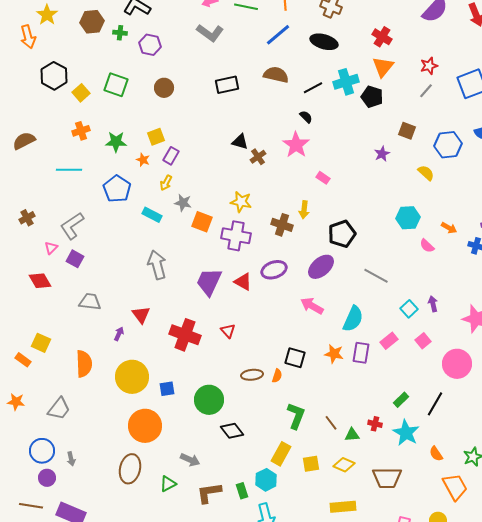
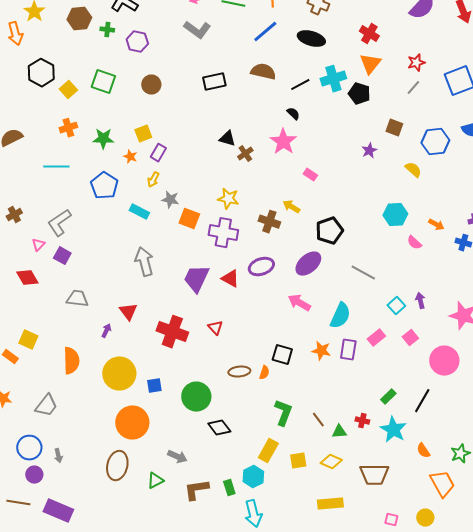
yellow arrow: (304, 210) -> (291, 207), turned 114

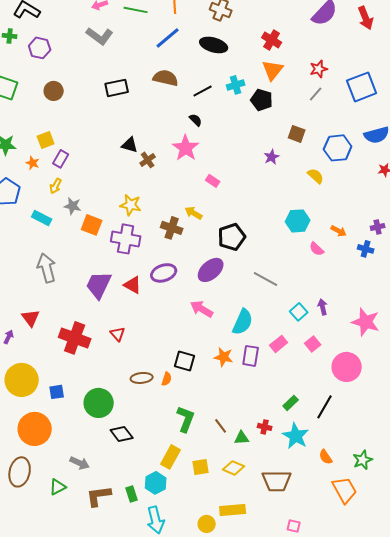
cyan cross: (333, 79) -> (236, 85), size x0.7
yellow circle: (425, 518) -> (207, 524), moved

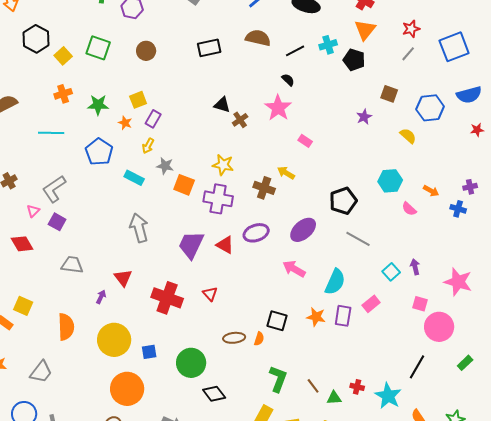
black pentagon: (232, 237) -> (343, 201), moved
pink square: (313, 344) -> (420, 304), moved, turned -35
green rectangle: (291, 403) -> (465, 363), moved

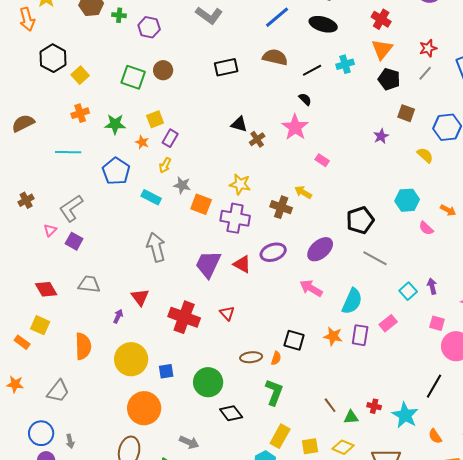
green square: (98, 48) -> (133, 77), moved
black pentagon: (354, 60) -> (389, 79), moved
red diamond: (22, 244) -> (46, 289), moved
green L-shape: (278, 379) -> (274, 392), moved

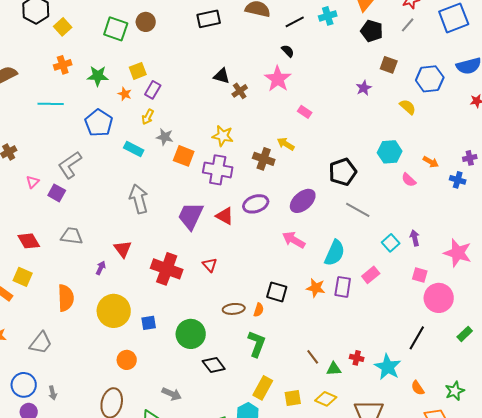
gray L-shape: (71, 208) -> (70, 165), moved
orange circle: (144, 408) -> (127, 360), size x0.6

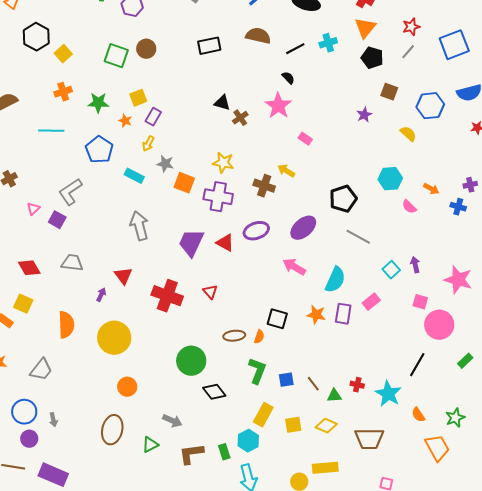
blue square: (149, 323) -> (286, 380), moved

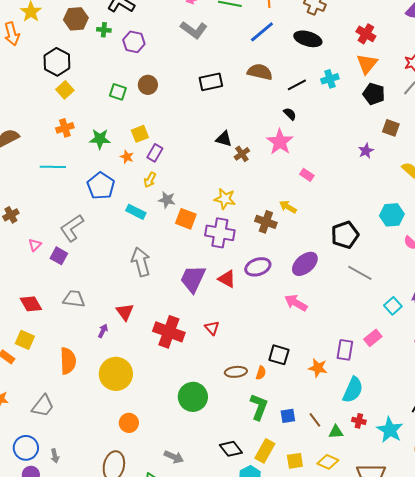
black hexagon: (36, 37) -> (57, 62), moved
green square: (116, 56) -> (118, 92), size x0.7
cyan semicircle: (335, 280) -> (353, 390), moved
orange star: (316, 315) -> (318, 368), moved
black diamond: (214, 392) -> (231, 449), moved

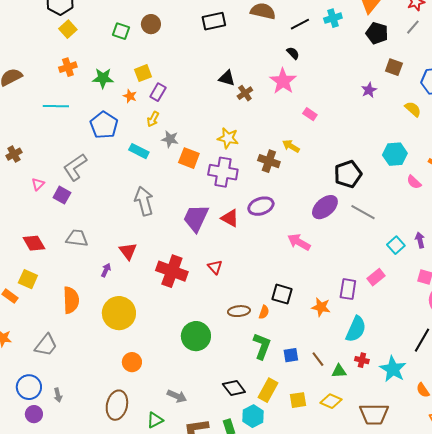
purple ellipse: (305, 264) -> (325, 207), moved

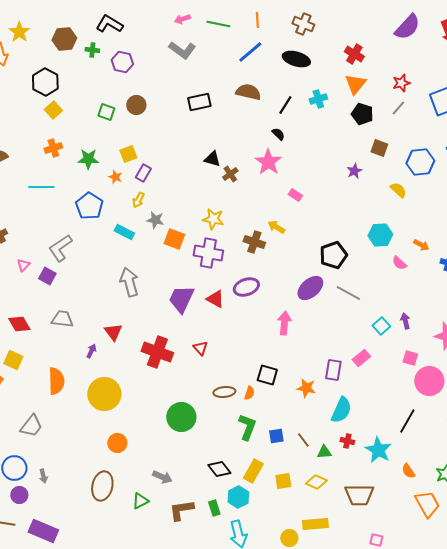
black line: (300, 24) -> (285, 105), turned -30
pink arrow: (299, 242) -> (284, 323), turned 65

